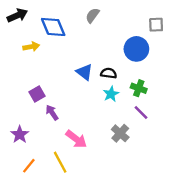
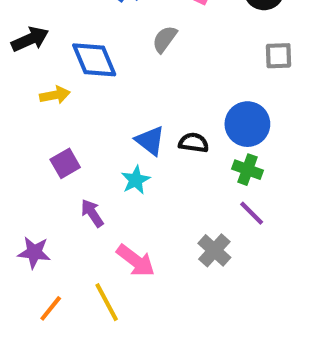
blue circle: (136, 49) -> (247, 124), moved
purple square: (37, 94) -> (65, 163), moved
cyan star: (111, 94) -> (136, 180), moved
purple star: (20, 134) -> (34, 252), turned -30

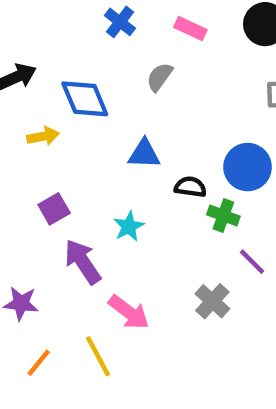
blue triangle: (150, 141) -> (144, 154), moved, turned -36
green cross: (247, 170) -> (223, 215), moved
purple arrow: (92, 213) -> (83, 262), size x1.5

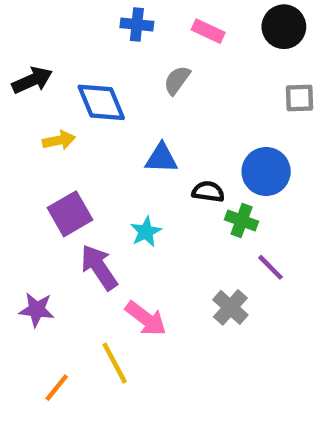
blue cross: (120, 22) -> (137, 24), turned -32
purple square: (54, 209) -> (70, 214), size x1.4
orange line: (39, 363) -> (57, 388), moved

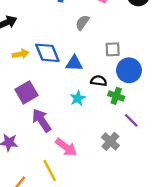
gray square: (299, 98) -> (113, 49), moved
blue diamond: (101, 102) -> (47, 53), moved
cyan star: (146, 232) -> (78, 98), moved

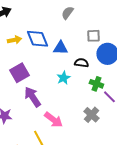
green cross: (116, 96) -> (96, 84), moved

